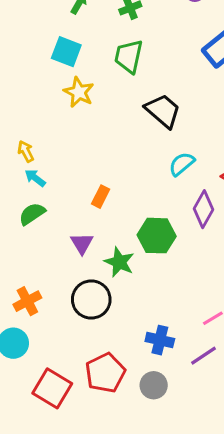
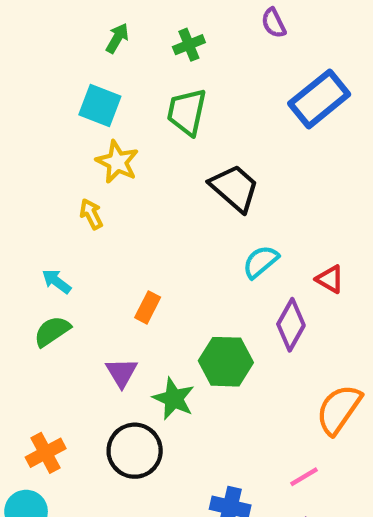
yellow arrow: (26, 151) -> (91, 214), moved

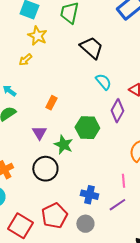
yellow arrow: (91, 214) -> (25, 60), turned -104
cyan semicircle: (261, 262) -> (103, 82), turned 90
pink line: (304, 477) -> (123, 181), turned -64

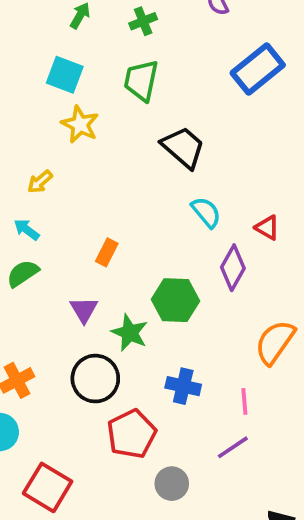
yellow arrow: (25, 60) -> (40, 182), moved
blue cross: (89, 195) -> (183, 386), moved
red pentagon: (54, 216) -> (132, 434), moved

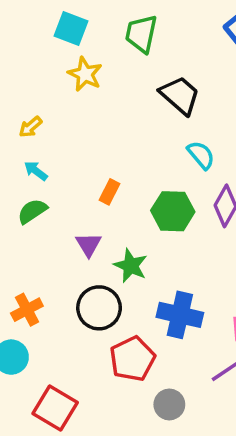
yellow arrow: (40, 182) -> (30, 127), moved
green hexagon: (176, 300) -> (173, 211), moved
blue cross: (183, 386) -> (180, 315), size x1.4

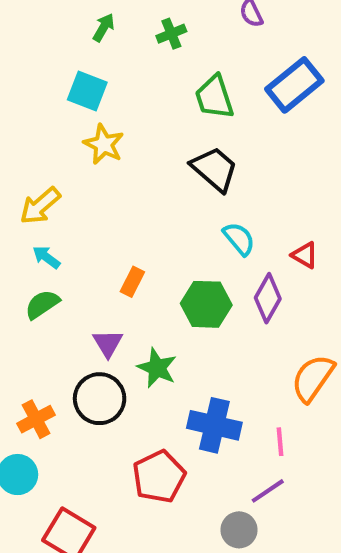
green trapezoid: (141, 34) -> (214, 97), moved, turned -30
yellow arrow: (30, 127) -> (40, 206), size x1.5
black circle: (99, 308) -> (100, 399), moved
gray circle: (169, 404) -> (239, 530), moved

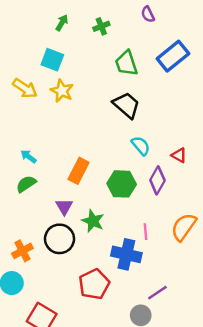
yellow arrow: (40, 206) -> (25, 88), moved, turned -105
orange rectangle: (132, 282) -> (79, 171), size x1.5
pink line: (280, 442) -> (145, 232), moved

